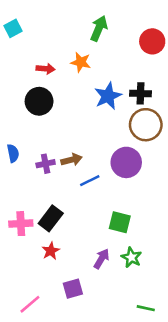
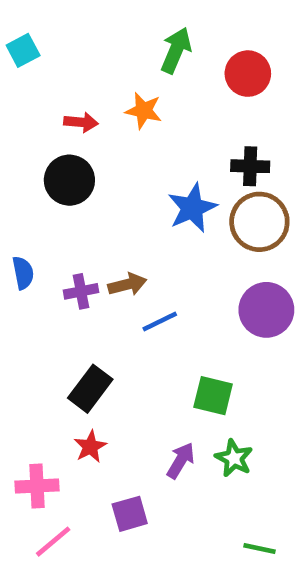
red circle: (152, 41) -> (248, 74), moved
blue star: (108, 96) -> (192, 208), moved
purple circle: (126, 162) -> (266, 310), moved
pink cross: (21, 224) -> (37, 486), moved

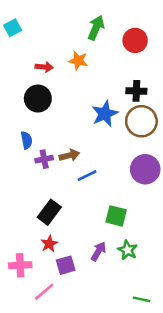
blue semicircle: (23, 273) -> (26, 140), moved
purple square: (130, 514) -> (66, 265), moved
pink line: (53, 542) -> (44, 292), moved

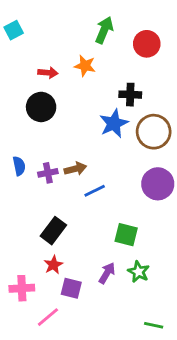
black cross: (136, 91) -> (130, 95), moved
blue semicircle: (26, 140) -> (19, 166), moved
purple square: (66, 265) -> (71, 288), turned 30

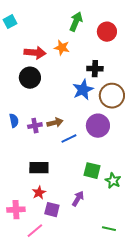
red arrow: (48, 73) -> (35, 53), size x1.5
purple circle: (158, 184) -> (98, 126), moved
black rectangle: (53, 231) -> (39, 168), turned 54
green star: (139, 272) -> (113, 181), moved
green line: (154, 325) -> (109, 229), moved

